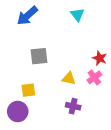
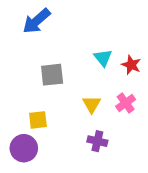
cyan triangle: (77, 15) -> (103, 58), moved
red star: (100, 58) -> (131, 65), moved
yellow triangle: (69, 78) -> (92, 104), turned 48

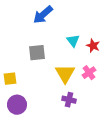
blue arrow: (37, 21) -> (43, 15), moved
yellow triangle: (92, 104) -> (65, 74), size x1.5
yellow square: (38, 120) -> (10, 79), moved

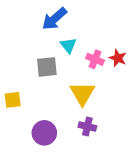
cyan triangle: (73, 41) -> (68, 45), moved
pink cross: (89, 73) -> (95, 59), moved, turned -32
purple circle: (17, 105) -> (44, 133), moved

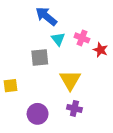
blue arrow: (54, 19) -> (46, 16), turned 80
pink cross: (95, 59) -> (82, 38), moved

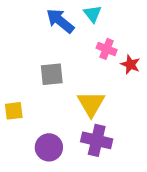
cyan triangle: (58, 39) -> (92, 14), moved
purple cross: (74, 108) -> (97, 140), size x1.5

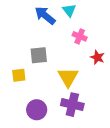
red star: (130, 64) -> (97, 57), moved
yellow square: (14, 111) -> (19, 75), moved

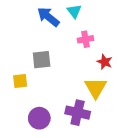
pink cross: (80, 36) -> (85, 39), turned -32
yellow triangle: (68, 77) -> (96, 88), moved

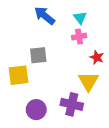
cyan triangle: (74, 11) -> (80, 18), moved
yellow square: (20, 81) -> (18, 75), size x1.5

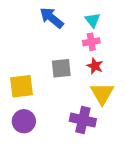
gray square: (38, 55) -> (61, 68), moved
red star: (97, 57) -> (95, 66), moved
purple circle: (36, 110) -> (24, 121), moved

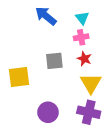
purple cross: (83, 120) -> (89, 112), moved
purple circle: (24, 121) -> (48, 112), moved

